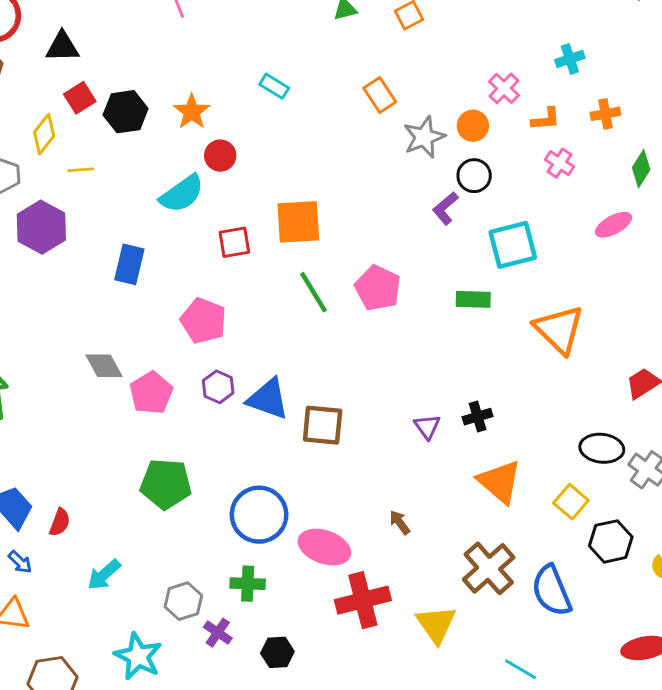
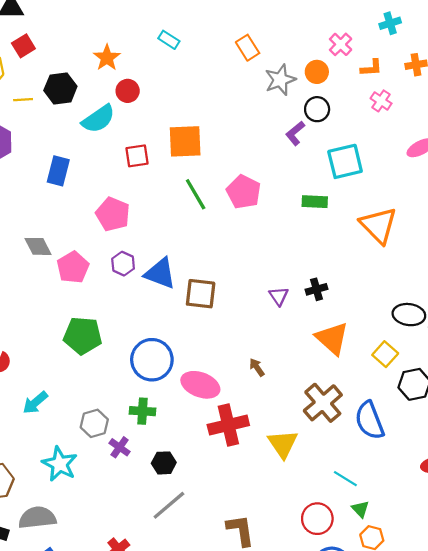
black hexagon: (126, 112) -> (60, 88), moved

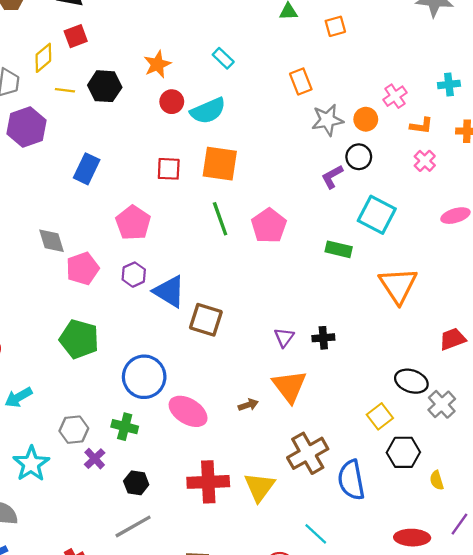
cyan semicircle: (98, 119) -> (208, 111), moved
cyan square: (345, 161) -> (377, 215), turned 30
orange triangle: (332, 338) -> (289, 386), moved
brown arrow: (257, 367) -> (248, 405), turned 96
red cross: (228, 425) -> (208, 482), moved

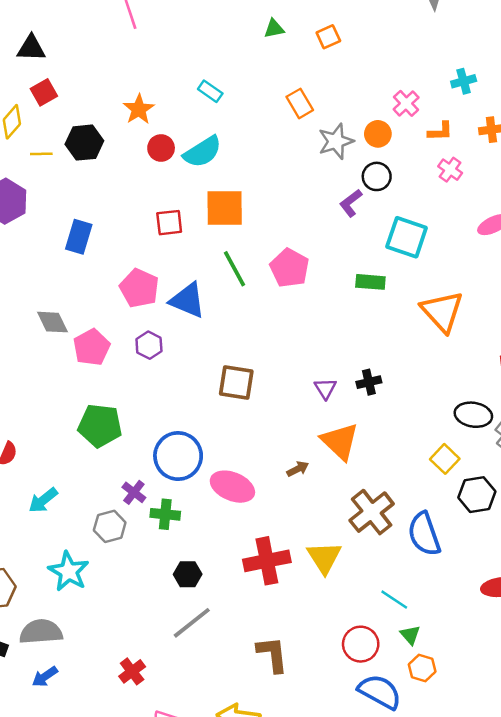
blue triangle: (169, 291) -> (188, 300), moved
purple cross: (95, 459) -> (134, 492), moved

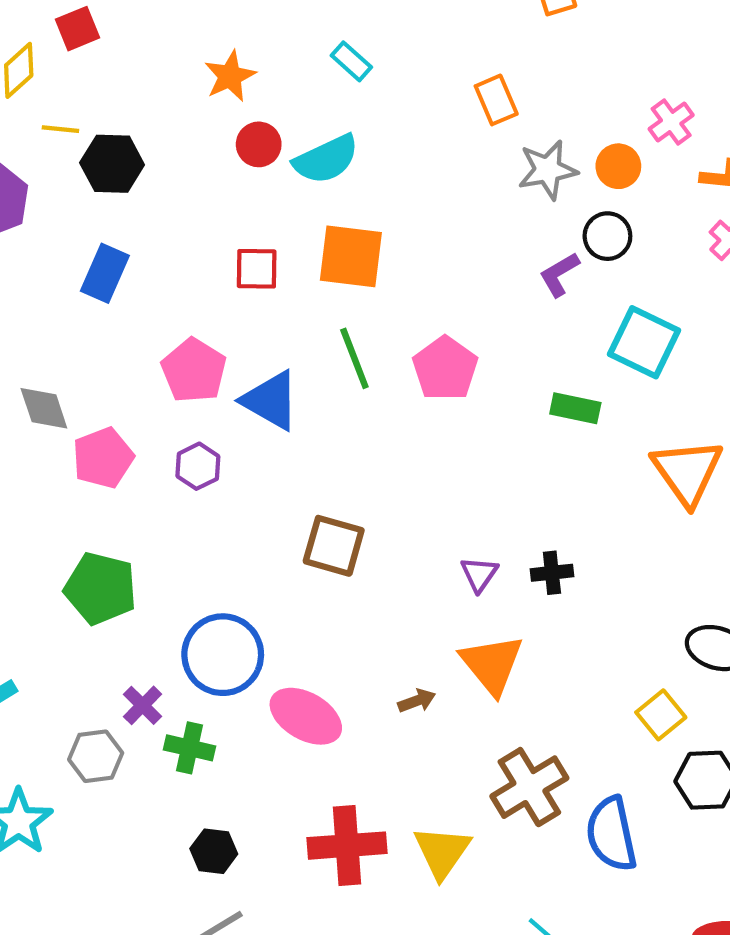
black hexagon: (84, 143) -> (112, 164), moved

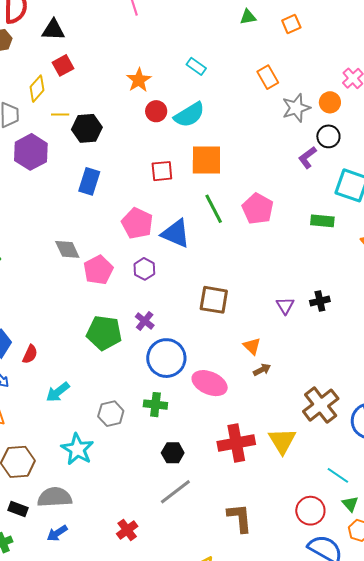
orange triangle: (492, 664) -> (252, 346), moved, size x0.6
purple cross: (143, 705) -> (145, 321), moved

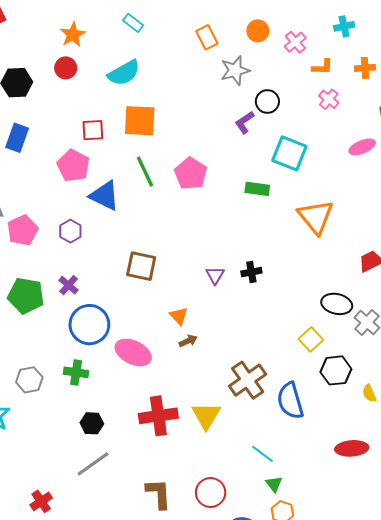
orange circle: (330, 102) -> (258, 31), moved
red circle: (156, 111) -> (66, 68), moved
pink pentagon: (137, 223) -> (73, 166), moved
red circle: (310, 511) -> (211, 493), moved

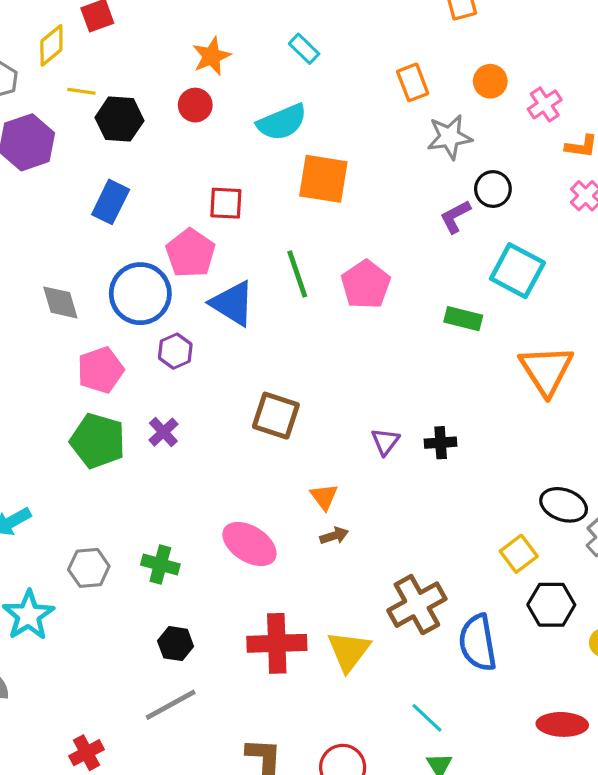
orange square: (140, 121) -> (323, 179), moved
pink pentagon: (23, 230) -> (101, 370), moved
blue circle: (89, 325) -> (140, 294), moved

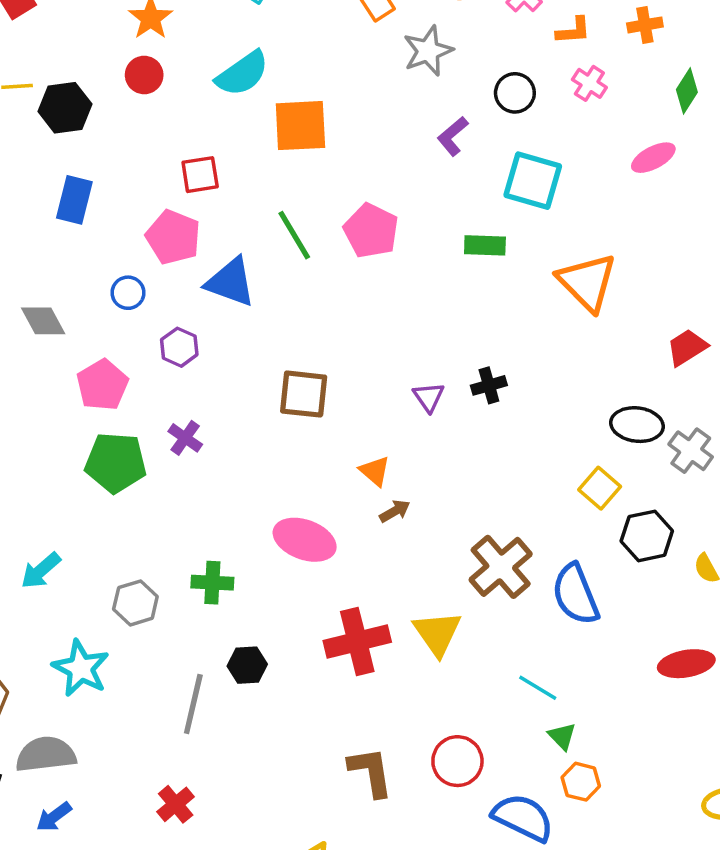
black circle: (493, 189) -> (515, 93), moved
blue circle: (140, 294) -> (128, 293), size x0.5
gray line: (171, 705) -> (193, 704), moved, turned -36

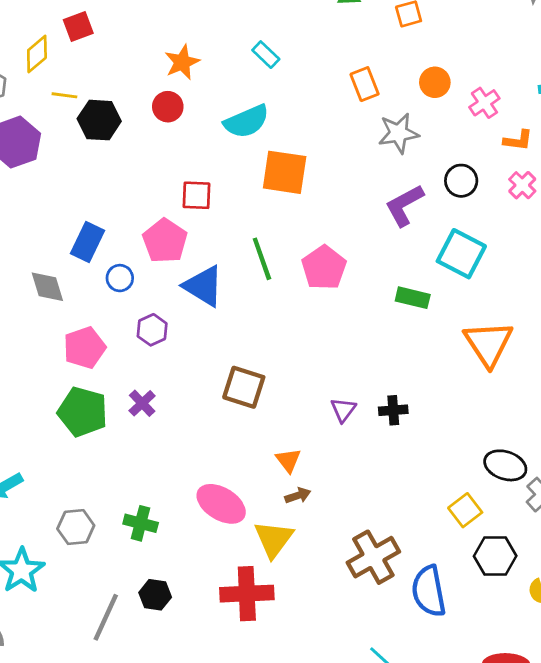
purple L-shape: (453, 136) -> (404, 205), size x1.4
blue rectangle: (74, 200) -> (88, 242), moved
yellow triangle: (437, 633) -> (274, 539), moved

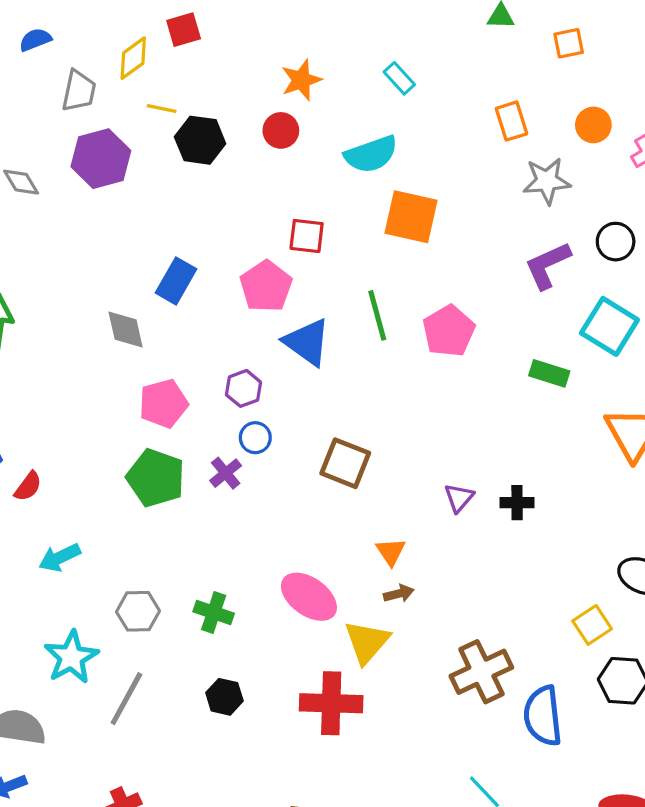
blue circle: (120, 278) -> (255, 438), moved
gray line: (106, 617) -> (126, 699), moved

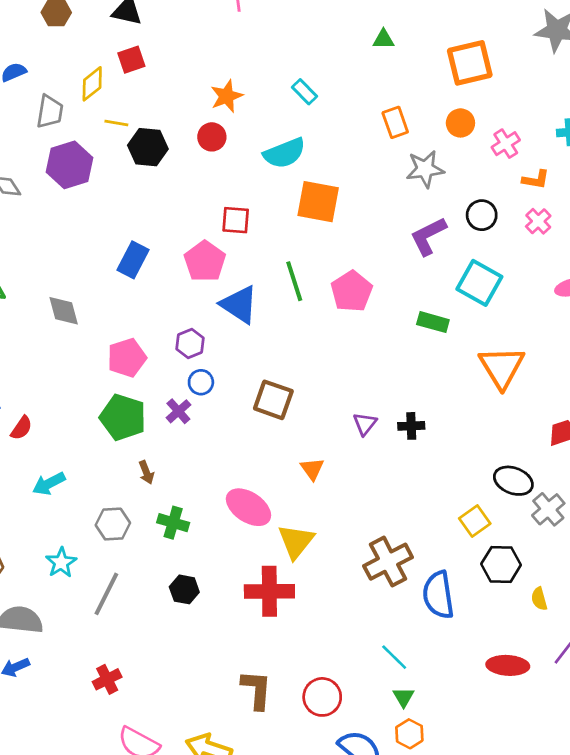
orange square: (569, 43) -> (470, 63), moved, size x1.8
gray diamond: (126, 330) -> (64, 311), moved
brown arrow: (399, 594) -> (146, 472), moved, turned 85
cyan star: (71, 657) -> (61, 563), size x0.7

